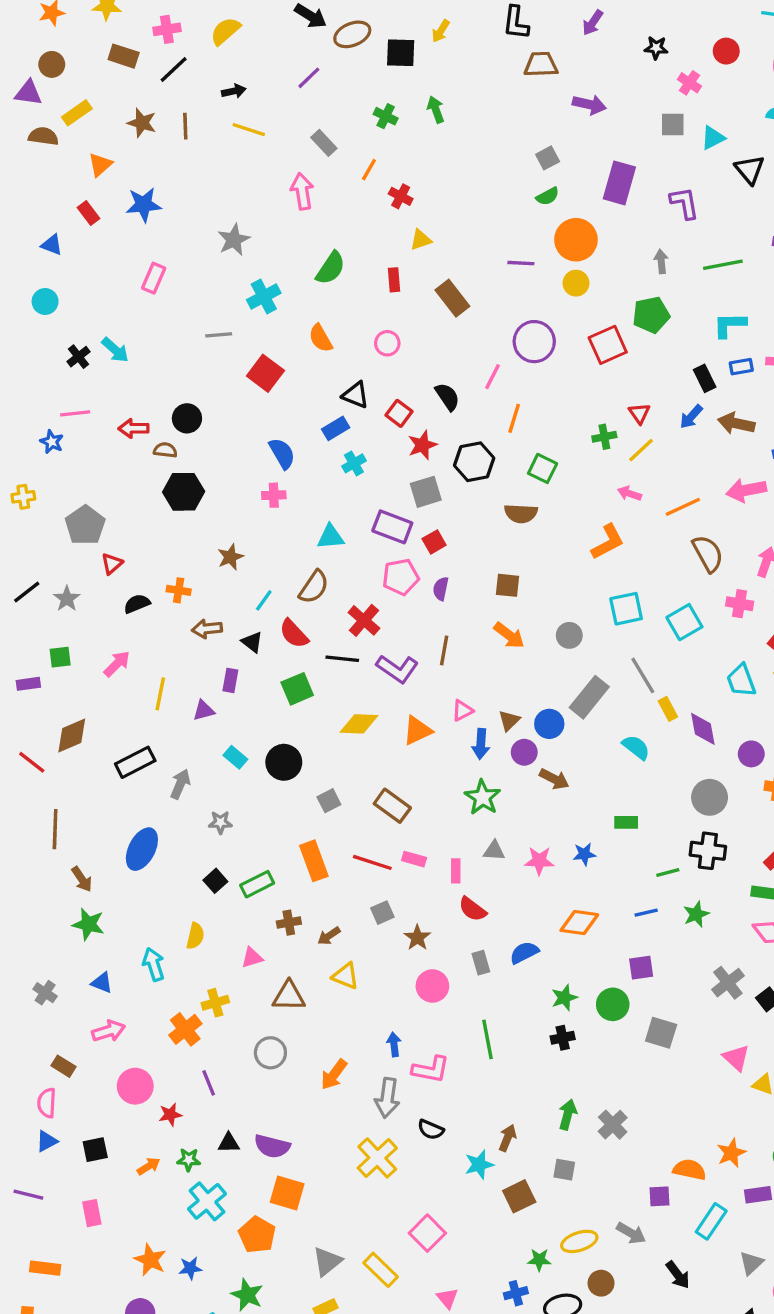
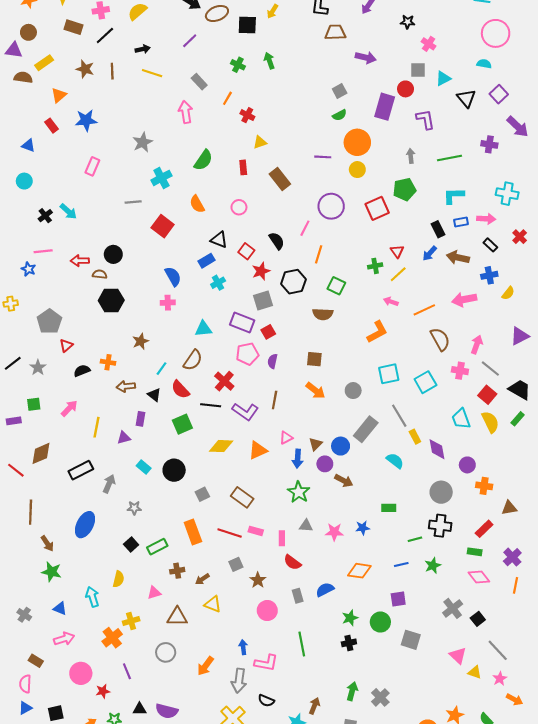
red circle: (726, 51) -> (406, 89), moved

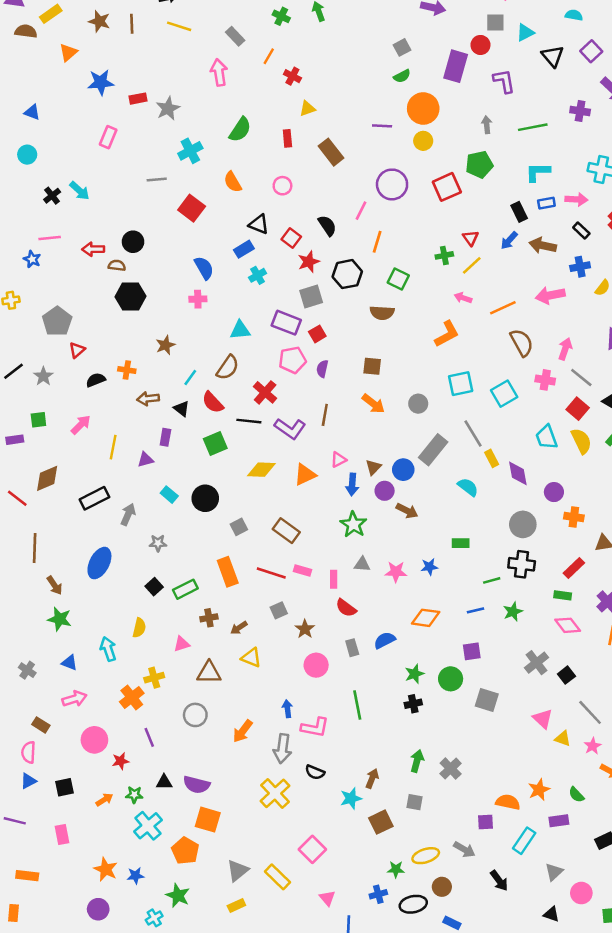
red rectangle: (51, 126) -> (138, 99), moved, turned -64

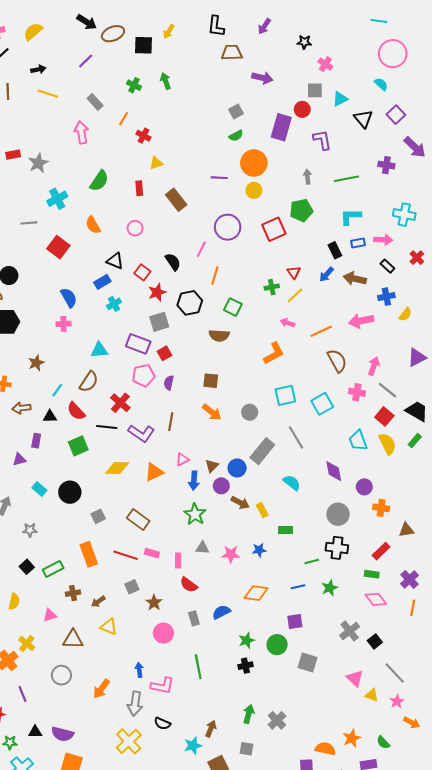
cyan semicircle: (574, 15) -> (381, 84), turned 32
black triangle: (182, 409) -> (50, 416), turned -40
yellow rectangle: (492, 458) -> (262, 510), moved
yellow cross: (154, 678) -> (27, 644), turned -35

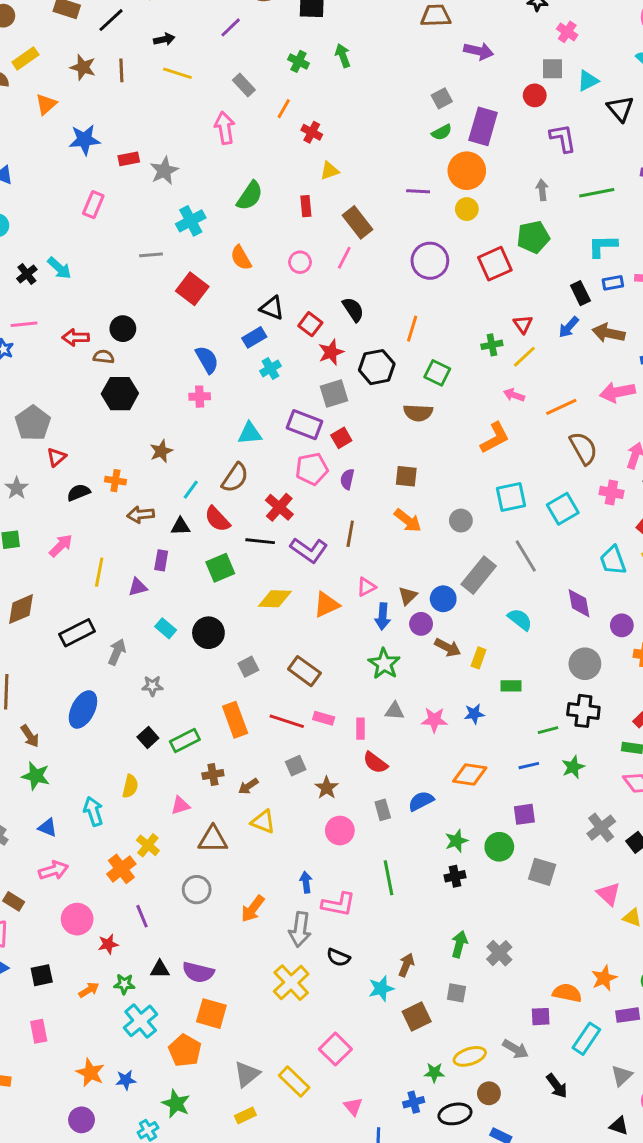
purple rectangle: (281, 127) -> (483, 126), moved
pink line: (201, 249) -> (344, 258), moved
yellow rectangle: (262, 510) -> (479, 658), turned 48

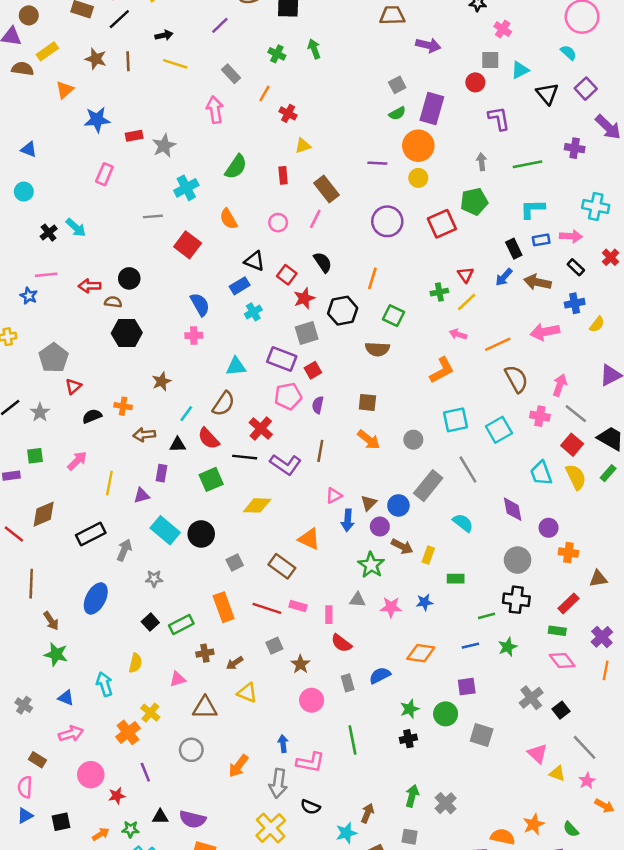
orange triangle: (327, 605) -> (309, 539), moved, turned 50
cyan rectangle: (166, 628) -> (165, 530), size x1.6
green star: (384, 664) -> (371, 565), moved

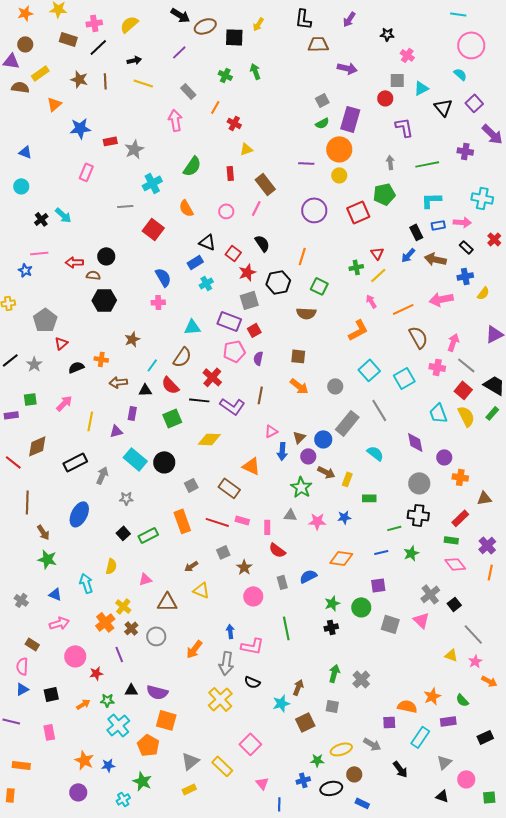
pink arrow: (458, 334) -> (371, 301), turned 40
cyan square: (456, 420) -> (369, 370), turned -30
brown cross: (205, 653) -> (131, 628), moved, turned -32
pink triangle: (537, 754) -> (421, 620), moved

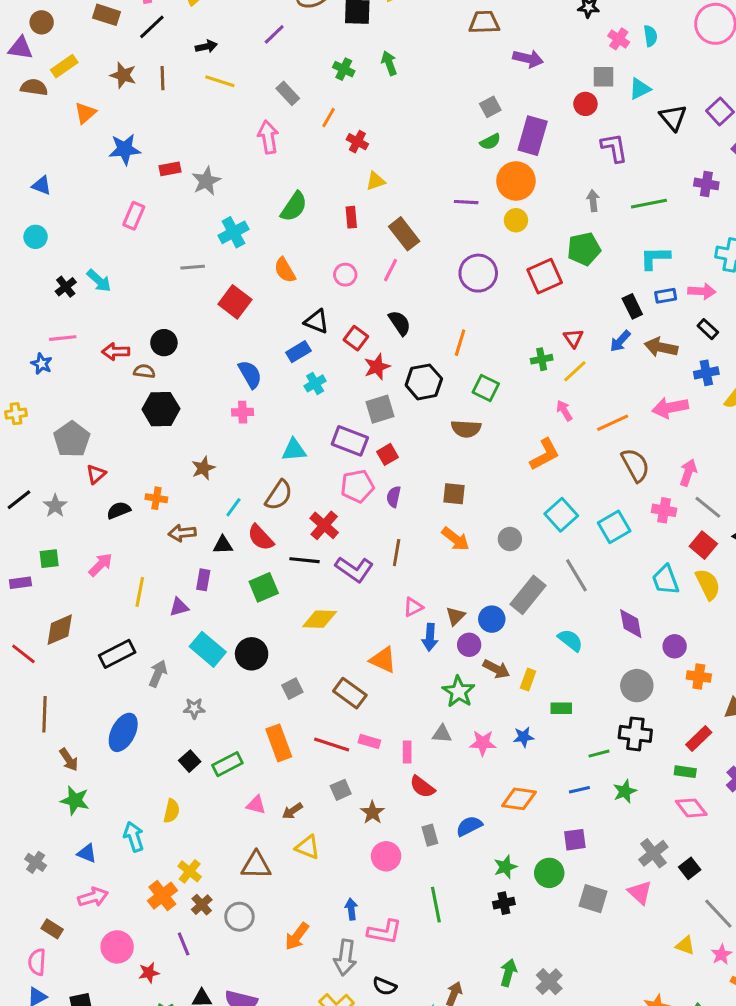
cyan semicircle: (460, 74) -> (650, 36), moved, turned 40
pink triangle: (145, 579) -> (256, 805), moved, turned 32

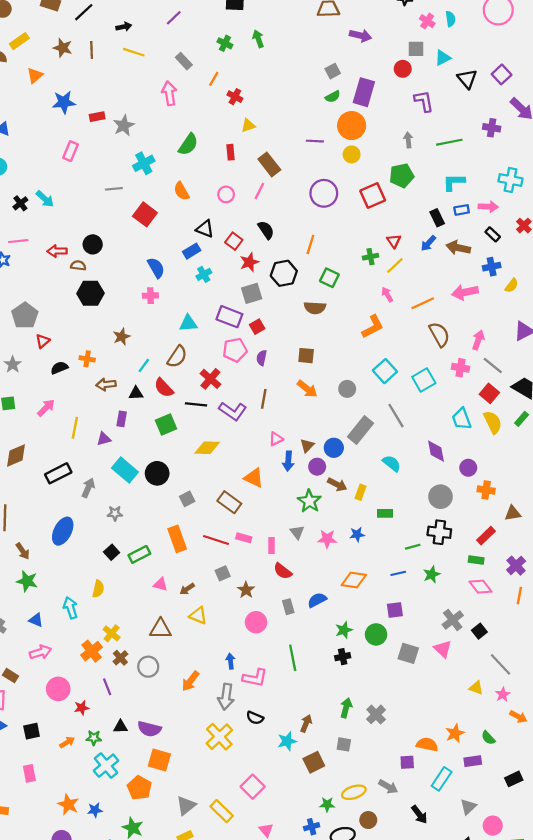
gray triangle: (442, 734) -> (297, 532), turned 48

